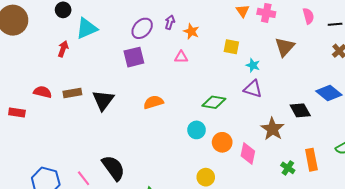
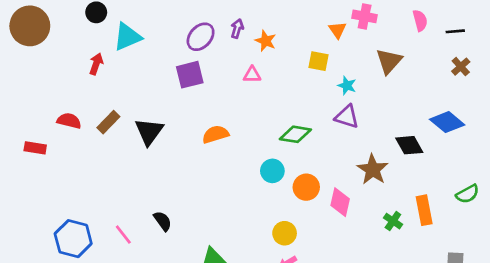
orange triangle: (243, 11) -> (337, 30), moved
brown rectangle: (72, 93) -> (108, 122), turned -36
black semicircle: (113, 168) -> (163, 221), size x0.6

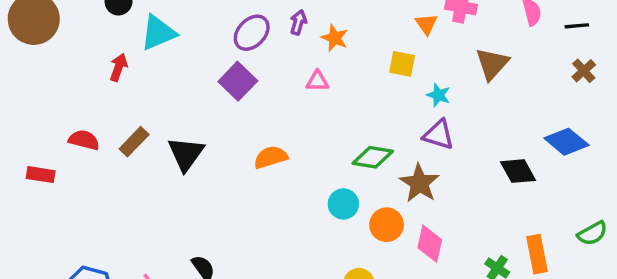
purple square: (190, 75) -> (238, 81), turned -32
brown star: (373, 170) -> (419, 183), moved

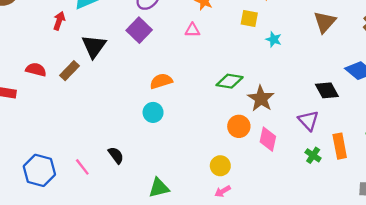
brown triangle: (492, 64) -> (325, 22), moved
purple triangle: (438, 135) -> (308, 121), moved, turned 30
black triangle: (186, 154) -> (94, 46), moved
cyan circle: (343, 204) -> (153, 112), moved

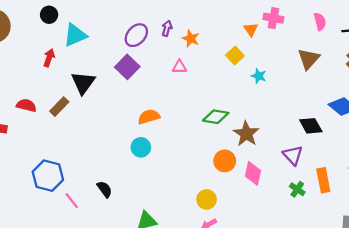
yellow square: (249, 19) -> (235, 56), turned 36
blue hexagon: (39, 170) -> (48, 176), moved

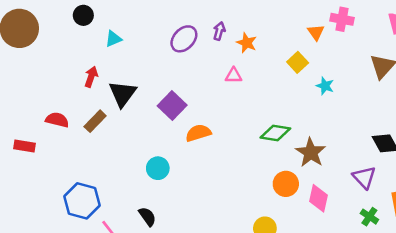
cyan triangle: (75, 35) -> (113, 39), size x0.6
red arrow: (49, 58) -> (91, 77), moved
purple square: (127, 67) -> (172, 105), moved
cyan circle: (141, 147) -> (158, 168), moved

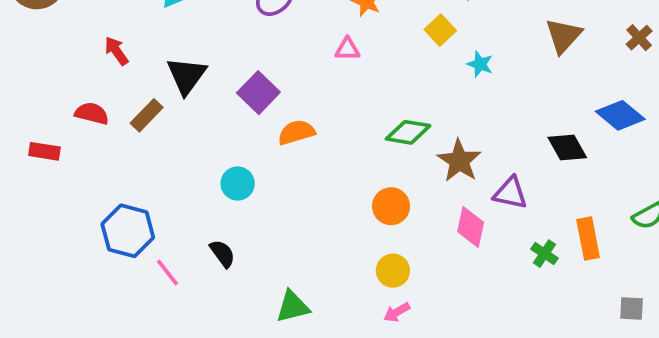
red arrow: (91, 77) -> (116, 51), moved, turned -54
purple triangle: (364, 177) -> (510, 193), moved, turned -35
orange circle: (286, 184) -> (391, 206), moved

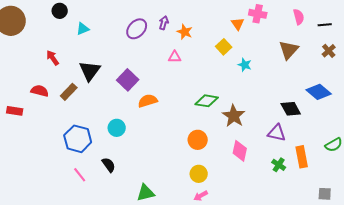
purple triangle: (510, 193) -> (277, 133), moved
blue hexagon: (128, 231) -> (78, 139), moved

